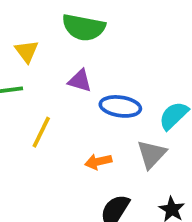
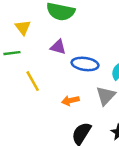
yellow line: (41, 132) -> (33, 81), turned -55

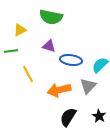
yellow triangle: (23, 27) -> (20, 30), turned 40
orange arrow: (70, 101) -> (59, 90), size x1.6

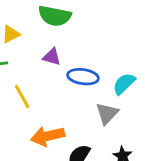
orange arrow: (59, 90) -> (48, 136), moved

